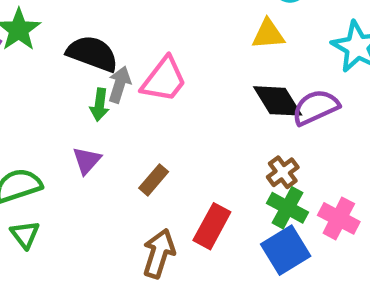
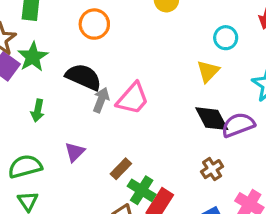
yellow triangle: (268, 34) -> (208, 71), turned -45
green arrow: (100, 105) -> (38, 111), moved
green cross: (288, 208) -> (142, 190), moved

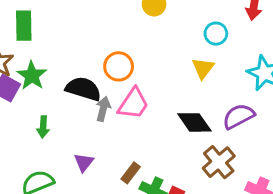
orange circle: (94, 24) -> (119, 66), moved
black diamond: (212, 119) -> (194, 122), moved
brown cross: (212, 169) -> (219, 162), size x1.5

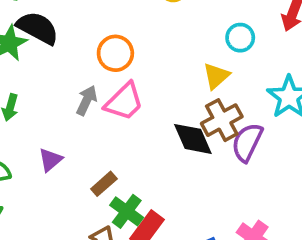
black semicircle: (83, 89) -> (38, 28), moved
purple semicircle: (239, 116) -> (247, 142), turned -48
brown cross: (219, 162) -> (222, 120), moved

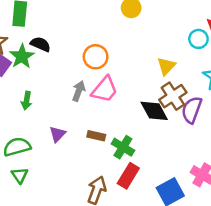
black semicircle: (38, 28) -> (40, 44), size x0.7
cyan circle: (240, 38) -> (198, 39), moved
brown rectangle: (104, 184) -> (96, 136), moved, turned 60
green cross: (127, 211) -> (123, 147), moved

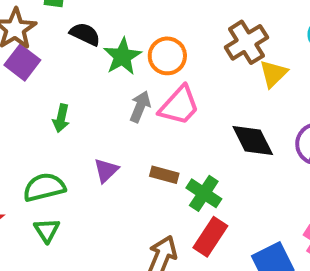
green star: (22, 56) -> (122, 56), moved
brown cross: (173, 96) -> (246, 42), moved

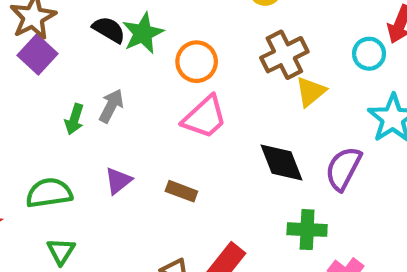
green star: (122, 56) -> (143, 33), moved
gray arrow: (140, 107) -> (111, 106), moved
green cross: (204, 193) -> (307, 230), moved, turned -36
green triangle: (47, 230) -> (61, 251), moved

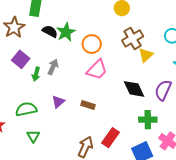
purple square: (38, 55) -> (21, 59), moved

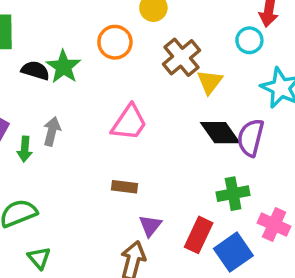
orange circle: (92, 44) -> (115, 42), moved
black diamond: (134, 89) -> (220, 133), moved
purple triangle: (58, 102) -> (150, 226), moved
red rectangle: (111, 138) -> (199, 235), moved

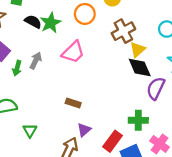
pink trapezoid: (129, 123) -> (73, 52), moved
black diamond: (220, 133) -> (140, 67), moved
green triangle: (39, 258) -> (30, 130), moved

